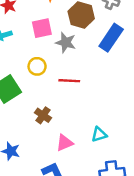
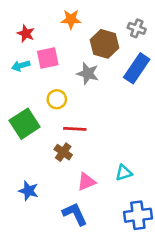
pink square: (42, 28) -> (48, 58), moved
red line: (69, 81) -> (75, 129), moved

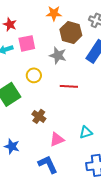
orange star: (71, 19) -> (54, 13), moved
red line: (75, 129) -> (69, 86), moved

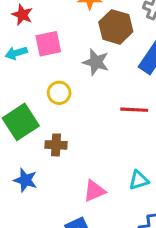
red line: (69, 86) -> (134, 110), moved
brown cross: (39, 116) -> (56, 145), moved, turned -32
blue star: (12, 146) -> (25, 180), moved

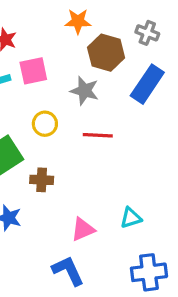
red line: (134, 110) -> (98, 135), moved

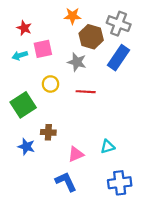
gray cross: (147, 33) -> (119, 24), size x1.5
brown cross: (42, 180) -> (48, 132), moved

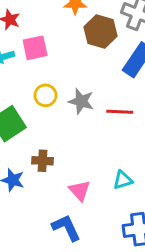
gray star: (77, 62) -> (81, 101), moved
red line: (86, 92) -> (120, 112), moved
pink triangle: (76, 154) -> (80, 190), turned -49

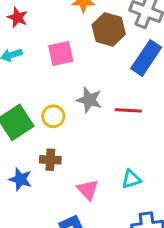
pink square: (35, 48) -> (61, 53), moved
yellow circle: (45, 95) -> (53, 116), moved

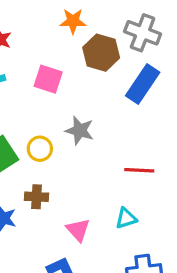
pink square: (61, 53) -> (48, 79), turned 30
red line: (128, 110) -> (139, 170), moved

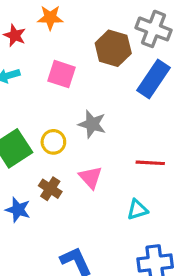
orange star: (73, 21) -> (50, 18), moved
brown cross: (37, 197) -> (50, 189), turned 30
pink triangle: (78, 230) -> (91, 177), moved

